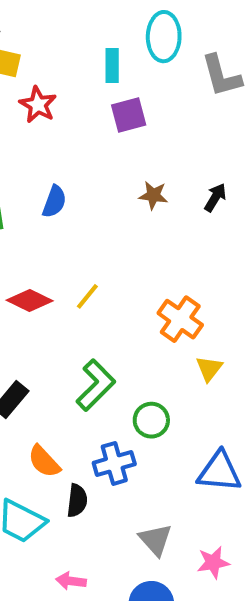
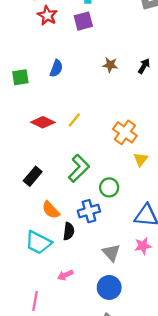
purple square: (129, 115) -> (83, 21), moved
pink star: (213, 562) -> (143, 246), moved
pink arrow: (71, 581) -> (65, 275), turned -32

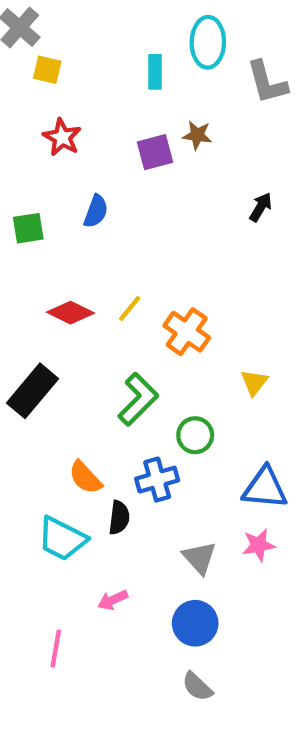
red star: (47, 15) -> (62, 137), moved
purple square: (83, 21) -> (155, 152), moved
brown star: (110, 65) -> (197, 135), moved
orange cross: (125, 132) -> (187, 332), moved
black rectangle: (33, 176) -> (32, 391), moved, size x1.4

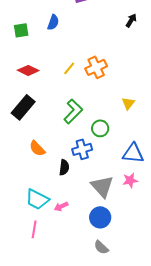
red diamond: (71, 313) -> (28, 70), moved
orange cross: (187, 332) -> (96, 67), moved, turned 30
orange semicircle: (85, 477) -> (37, 148), moved
cyan trapezoid: (62, 539) -> (37, 199), moved
gray triangle: (199, 558) -> (102, 186), size x1.4

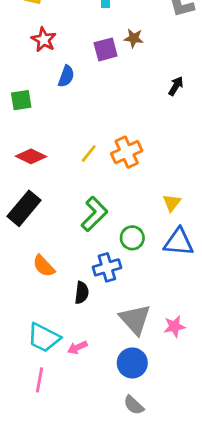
blue semicircle: (53, 22) -> (66, 76), moved
blue triangle: (133, 153) -> (179, 242), moved
pink star: (130, 180) -> (174, 326), moved

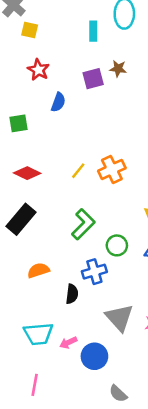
orange semicircle: (44, 266) -> (38, 270), turned 115
cyan trapezoid: (44, 338) -> (38, 334), turned -32
blue circle: (132, 363) -> (94, 356), moved
pink line: (39, 380) -> (35, 385), moved

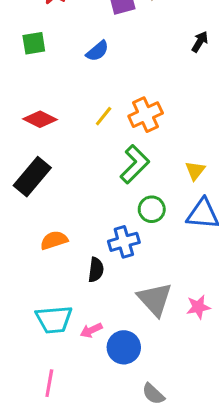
blue semicircle: (58, 102) -> (97, 51), moved, turned 30
green square: (18, 123) -> (34, 43), moved
green L-shape: (83, 224) -> (135, 164), moved

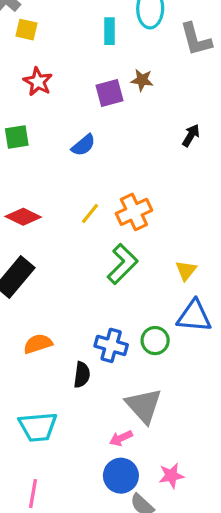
green circle: (152, 209) -> (155, 341), moved
blue cross: (124, 242) -> (111, 345), turned 32
pink star: (198, 307) -> (171, 476), moved
pink arrow: (91, 330) -> (121, 438), moved
blue circle: (124, 347) -> (121, 476), moved

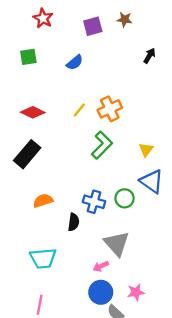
brown star: (142, 80) -> (125, 19), moved
blue triangle: (194, 316) -> (152, 181), turned 30

